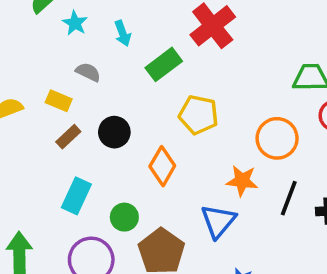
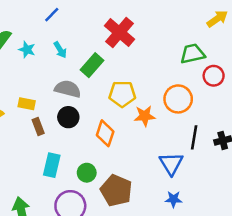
gray semicircle: (88, 72) -> (68, 89), moved, size x1.5
brown rectangle: (68, 137) -> (38, 127), turned -56
orange star: (242, 181) -> (145, 116), moved
blue triangle: (218, 221) -> (171, 164), moved

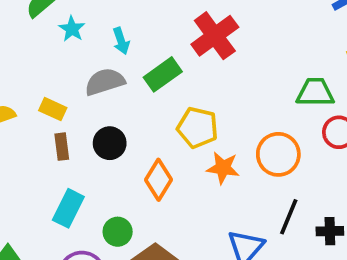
gray semicircle: (68, 89) -> (105, 82), moved, turned -45

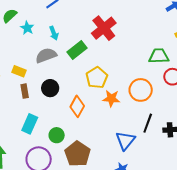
yellow pentagon: (198, 128) -> (97, 78), turned 30

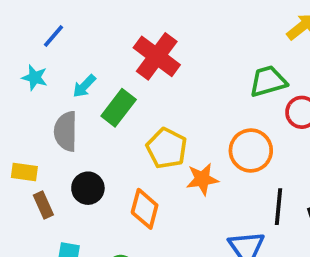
cyan star: (27, 28) -> (35, 78), moved
cyan arrow: (54, 33) -> (84, 86), moved, turned 80
gray semicircle: (46, 55) -> (66, 131), turned -55

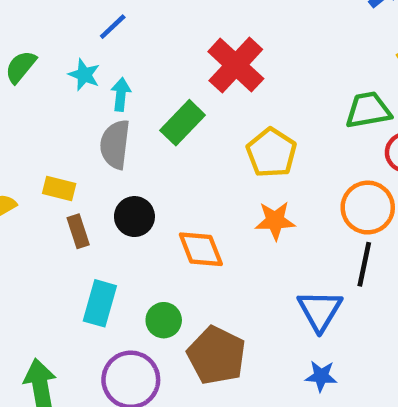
cyan arrow: (84, 86) -> (121, 94), moved, turned 135
yellow pentagon: (167, 148) -> (271, 153), moved
orange circle: (251, 150) -> (368, 208), moved
orange diamond: (145, 209) -> (201, 249), turned -42

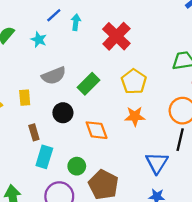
cyan arrow: (121, 94) -> (76, 22), moved
green rectangle: (183, 123) -> (89, 84), moved
gray semicircle: (115, 144) -> (54, 76), turned -120
yellow rectangle: (59, 189) -> (25, 98), turned 70
brown rectangle: (78, 231) -> (34, 132), moved

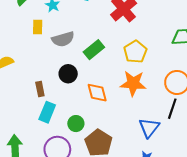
yellow rectangle: (25, 98) -> (38, 27), moved
orange star: (135, 116) -> (133, 83), size x1.4

